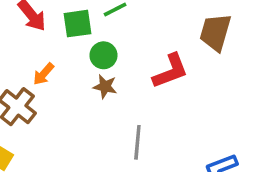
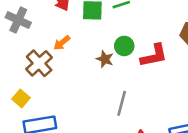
green circle: (103, 55) -> (124, 46), moved

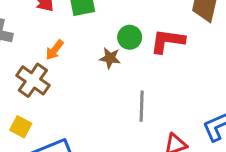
red L-shape: (154, 56) -> (167, 41), turned -148

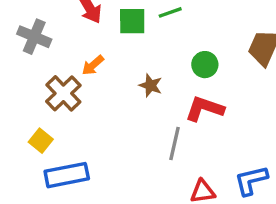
green circle: (130, 37) -> (205, 65), moved
red L-shape: (167, 41) -> (205, 109), moved

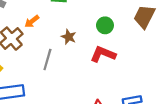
gray line: (174, 143) -> (47, 59), moved

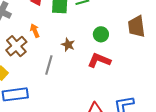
brown trapezoid: (144, 17) -> (136, 26), turned -35
orange arrow: (32, 21) -> (35, 31), turned 104

